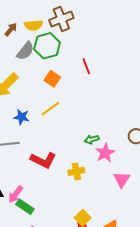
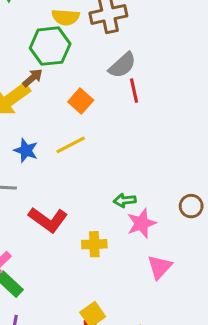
brown arrow: (11, 29) -> (33, 78), moved
green hexagon: (47, 46) -> (50, 46), moved
gray semicircle: (25, 51) -> (122, 65), moved

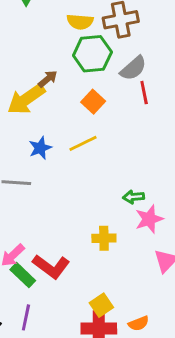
green hexagon: (50, 46) -> (92, 54), moved
blue star: (26, 150) -> (40, 148), turned 30
red L-shape: (48, 220) -> (51, 266), moved

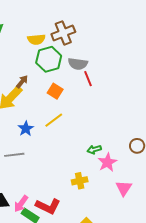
gray semicircle: (133, 68) -> (78, 64), turned 60

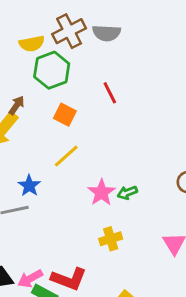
gray semicircle: (78, 64) -> (107, 33), moved
blue star: (26, 129) -> (29, 186), moved
pink star: (107, 162) -> (102, 192), moved
pink arrow: (21, 204) -> (30, 279), turned 30

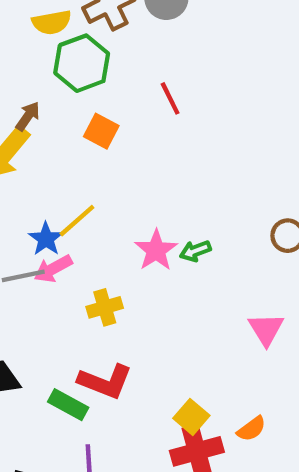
yellow line: (66, 156) -> (77, 221), moved
yellow cross: (111, 239) -> (105, 307), moved
pink arrow: (30, 279) -> (53, 269), moved

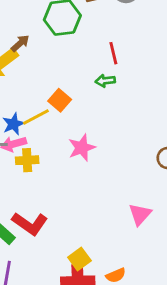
orange square: (101, 131) -> (60, 100), moved
green arrow: (195, 251) -> (105, 81), moved
yellow cross: (105, 307) -> (27, 160), moved

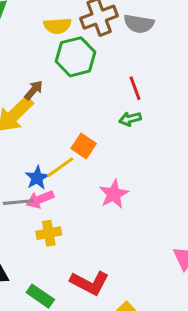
yellow cross: (27, 160) -> (49, 233), moved
red L-shape: (30, 224) -> (90, 283), moved

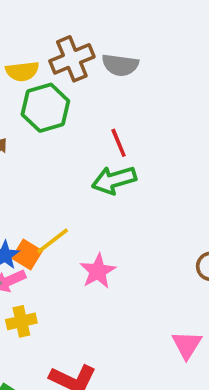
green arrow: (130, 119) -> (114, 180), size x1.6
orange square: (84, 146) -> (27, 254), moved
yellow line: (60, 167) -> (53, 241), moved

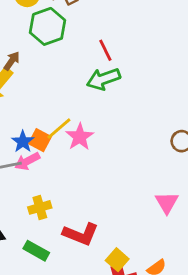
pink star: (98, 271) -> (80, 137), moved
yellow cross: (21, 321) -> (40, 207), moved

